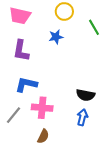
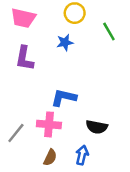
blue L-shape: (26, 84) -> (64, 98), moved
black semicircle: (86, 95) -> (97, 127), moved
blue arrow: (82, 117) -> (82, 155), moved

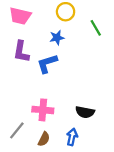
blue L-shape: (64, 98) -> (47, 63), moved, turned -30
gray line: (16, 133) -> (17, 130), moved

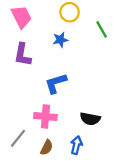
pink trapezoid: (20, 16) -> (21, 17), turned -130
blue L-shape: (47, 63) -> (56, 83), moved

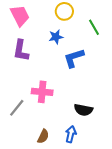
blue L-shape: (56, 83) -> (74, 58), moved
pink cross: (45, 117) -> (42, 92), moved
gray line: (18, 138) -> (17, 108), moved

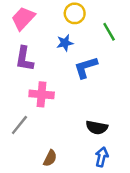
pink trapezoid: (20, 16) -> (23, 18), turned -110
pink cross: (42, 92) -> (42, 94), moved
blue arrow: (71, 134) -> (102, 157), moved

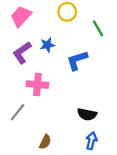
blue star: (65, 43) -> (47, 45), moved
purple L-shape: (24, 59) -> (22, 53), turned 45

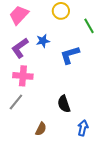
pink cross: (37, 85) -> (23, 76), moved
black semicircle: (87, 114) -> (64, 104), moved, turned 60

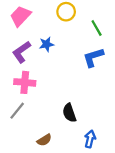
blue L-shape: (70, 55) -> (93, 57), moved
brown semicircle: (41, 129) -> (44, 140), turned 32

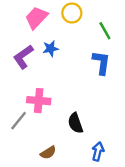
pink trapezoid: (20, 16) -> (36, 18), moved
blue L-shape: (93, 57) -> (101, 63), turned 115
pink cross: (25, 82) -> (39, 101), moved

